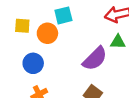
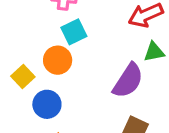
yellow square: (22, 26) -> (23, 76), moved, turned -35

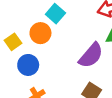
cyan square: (74, 32) -> (55, 14), turned -30

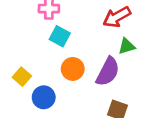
orange circle: (40, 33) -> (73, 69), moved

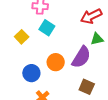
orange circle: (73, 69) -> (56, 62), moved
yellow square: (22, 77) -> (22, 37), moved

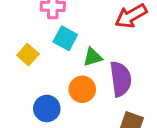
green triangle: (97, 39) -> (93, 57), moved
purple semicircle: (81, 57) -> (121, 79), turned -35

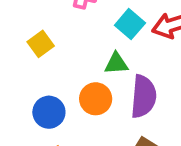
cyan square: (65, 38) -> (130, 24), moved

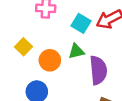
orange circle: (96, 99) -> (50, 60), moved

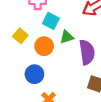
cyan square: (81, 23) -> (51, 21), moved

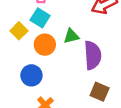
cyan square: (51, 21) -> (40, 18), moved

